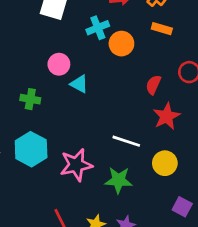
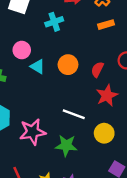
orange rectangle: (162, 29) -> (106, 25), turned -35
orange circle: (121, 44) -> (68, 65), moved

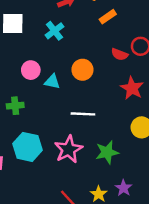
red semicircle: (97, 69) -> (120, 54), moved, turned -77
white line: (74, 114) -> (83, 114), moved

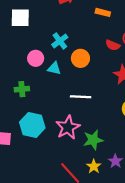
orange rectangle: (108, 17) -> (103, 12), turned 48
cyan cross: (54, 31) -> (60, 41), moved
green star: (107, 152) -> (93, 140), moved

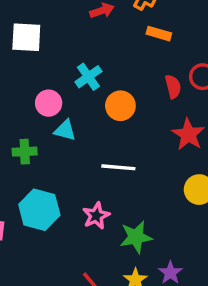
red semicircle: (113, 45) -> (173, 87), turned -128
cyan triangle: (54, 68) -> (65, 130), moved
pink star: (68, 127) -> (96, 216), size x0.7

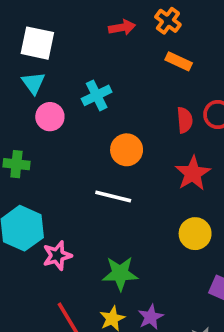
orange circle: (120, 106) -> (127, 150), moved
cyan triangle: (65, 130) -> (33, 83), moved, turned 30
pink star: (96, 216) -> (57, 256), moved

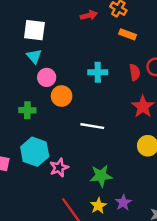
cyan cross: (97, 95) -> (98, 72), moved, turned 30
orange circle: (127, 150) -> (62, 96), moved

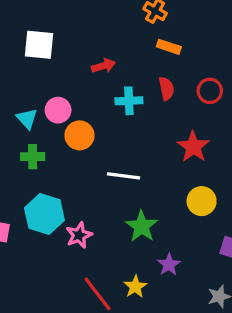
red arrow: (89, 15) -> (104, 66), moved
cyan triangle: (34, 56) -> (27, 119), moved
red semicircle: (135, 72) -> (166, 89), moved
green star: (101, 176) -> (142, 226), moved, turned -30
purple star: (123, 203) -> (169, 265), moved

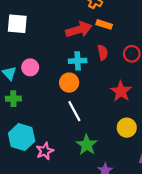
red arrow: (104, 66) -> (79, 30), moved, size x1.6
orange circle: (80, 135) -> (69, 83), moved
white line: (124, 176) -> (74, 111), turned 55

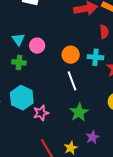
cyan cross: (78, 61) -> (96, 57), moved
pink circle: (30, 67) -> (37, 46), moved

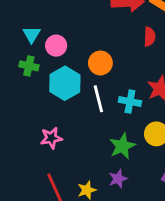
cyan cross: (96, 57) -> (130, 101), moved
cyan hexagon: (22, 98) -> (65, 83), moved
green star: (79, 112) -> (122, 146), moved

